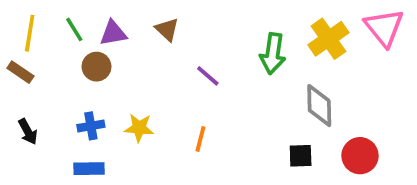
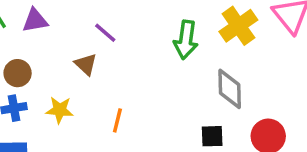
brown triangle: (167, 29) -> (86, 64), moved
brown circle: (96, 67) -> (18, 73), moved
purple line: (208, 76) -> (105, 33), moved

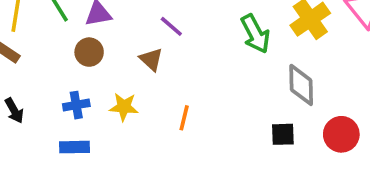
green arrow: (186, 40) -> (255, 34), turned -36
brown circle: (18, 73) -> (89, 52), moved

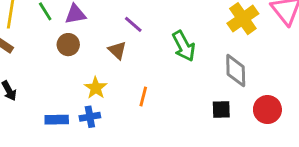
green arrow: (255, 34) -> (184, 46), moved
blue cross: (76, 105) -> (90, 117), moved
yellow star: (124, 107) -> (96, 88), turned 30

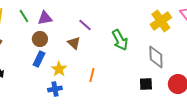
blue rectangle: (57, 120) -> (39, 59), moved, turned -63

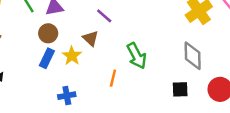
green arrow: (120, 40) -> (137, 56), moved
yellow star: (59, 69) -> (72, 56), moved

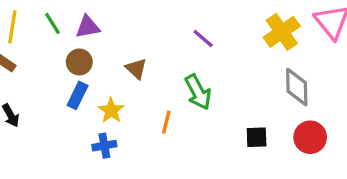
purple line: (104, 16) -> (203, 39), moved
yellow star: (72, 56) -> (111, 110), moved
gray diamond: (193, 56) -> (297, 87), moved

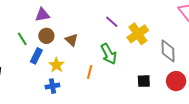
green line: (53, 23) -> (22, 39), moved
yellow cross: (282, 32) -> (138, 34), moved
brown circle: (79, 62) -> (46, 36), moved

